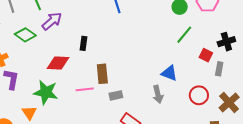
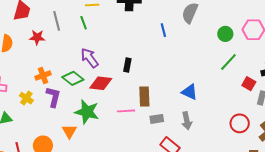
purple arrow: (52, 21) -> (90, 58), moved, turned -90
green diamond: (25, 35) -> (73, 78), moved
blue triangle: (169, 73) -> (190, 92), moved
gray arrow: (158, 94) -> (187, 121), moved

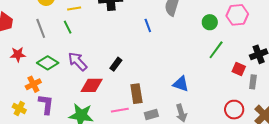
red star: (37, 37) -> (18, 54), moved
black rectangle: (127, 65) -> (116, 64), turned 32
green diamond: (73, 78) -> (48, 63), moved

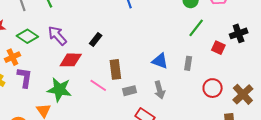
gray rectangle: (253, 82) -> (188, 63), moved
pink line: (120, 110) -> (98, 85), turned 42

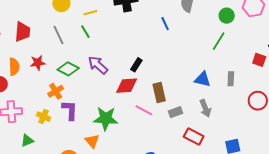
green line: (196, 28) -> (219, 41), moved
red diamond: (71, 60) -> (127, 86), moved

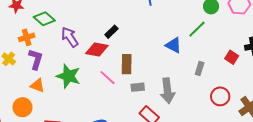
purple arrow: (98, 65) -> (70, 37), moved
blue triangle: (203, 79) -> (173, 45), moved
gray arrow: (205, 108) -> (167, 91), size x1.4
orange triangle: (92, 141) -> (37, 85), moved, turned -42

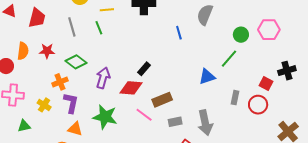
purple arrow: (70, 37) -> (103, 78), turned 55
blue triangle: (173, 45) -> (207, 77), turned -42
brown rectangle: (127, 64) -> (162, 100), turned 72
red circle: (220, 96) -> (258, 105), moved

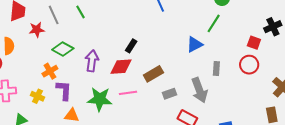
red star: (47, 51) -> (37, 30), moved
gray rectangle: (235, 98) -> (216, 69), moved
pink line: (144, 115) -> (128, 93), moved, turned -36

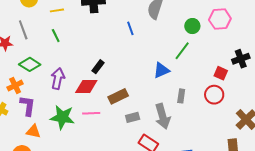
green line: (81, 12) -> (56, 36), moved

